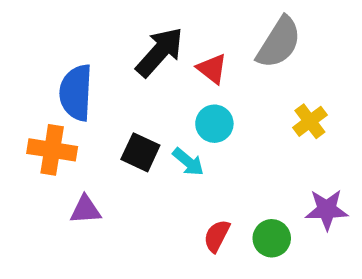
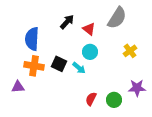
black arrow: (160, 52) -> (67, 22), size x0.7
orange cross: (52, 150) -> (34, 66), moved
purple triangle: (85, 210) -> (18, 87), moved

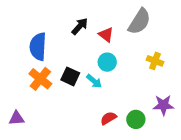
yellow cross: (130, 51) -> (155, 61), turned -32
orange cross: (34, 66) -> (40, 79), turned 30
purple triangle: (18, 87) -> (16, 118), moved
red semicircle: (91, 99) -> (108, 118), turned 32

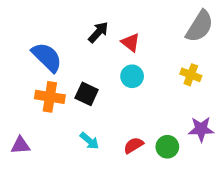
gray semicircle: (139, 21) -> (200, 26), moved
blue semicircle: (38, 47) -> (47, 57), turned 132
orange cross: (40, 79) -> (50, 97), turned -30
cyan arrow: (94, 81) -> (89, 141), moved

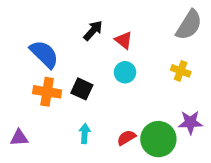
cyan arrow: (89, 141) -> (85, 134), turned -126
green circle: (167, 147) -> (158, 139), size x1.6

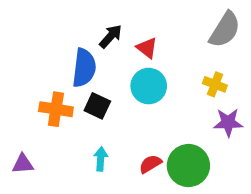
blue semicircle: (44, 54) -> (84, 68), moved, turned 52
cyan circle: (125, 72) -> (149, 86), size x1.4
purple star: (190, 122) -> (228, 122), moved

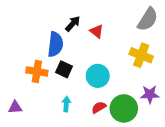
yellow cross: (215, 84) -> (141, 55), size x1.5
cyan circle: (149, 86) -> (98, 76), moved
purple star: (228, 122) -> (150, 94), moved

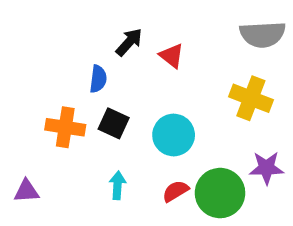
gray semicircle: (148, 19) -> (263, 34), turned 55
blue semicircle: (55, 44) -> (98, 79), size x0.6

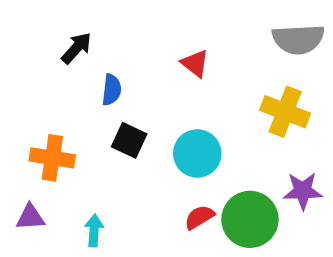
black arrow: (129, 42) -> (76, 48), moved
orange cross: (65, 127) -> (52, 158), moved
cyan arrow: (117, 185) -> (94, 230), moved

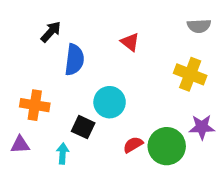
gray semicircle: (298, 39) -> (199, 26), size x0.7
blue semicircle: (112, 90) -> (74, 60), size x1.5
black square: (129, 140) -> (83, 127), moved
cyan circle: (197, 153) -> (110, 102), moved

